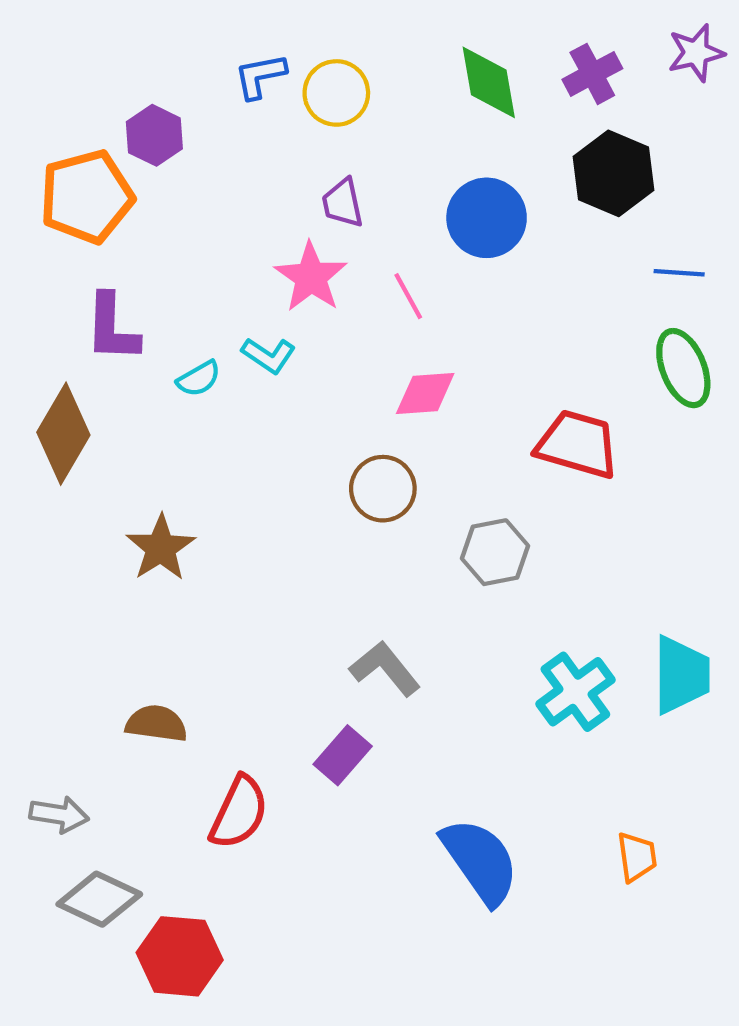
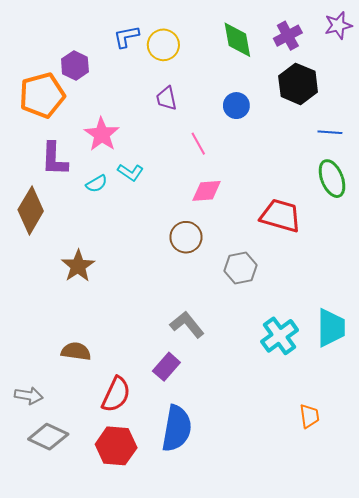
blue circle: (487, 218) -> (236, 106), size x0.7
pink star: (311, 277) -> (102, 134), moved
blue semicircle: (480, 861) -> (177, 428), moved, turned 45
red hexagon: (180, 956) -> (116, 446), moved

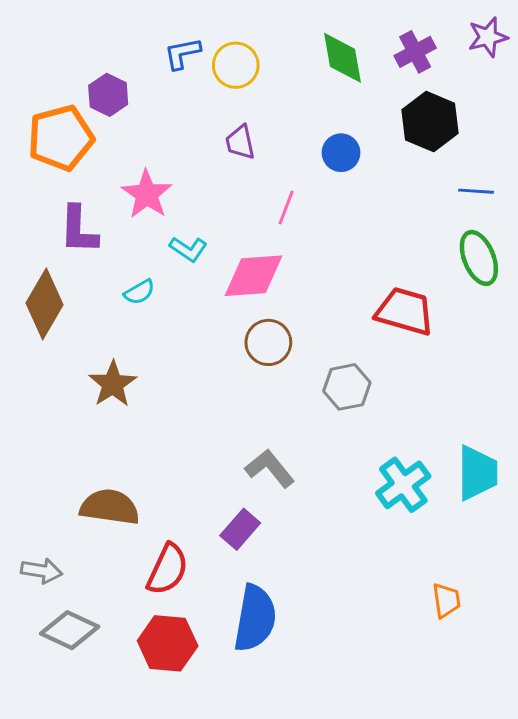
pink line: (198, 144) -> (286, 208), turned 50
cyan semicircle: (97, 184) -> (139, 292), moved
pink diamond: (207, 191) -> (254, 276), moved, size x1.4
brown semicircle: (76, 351) -> (110, 507), size x1.4

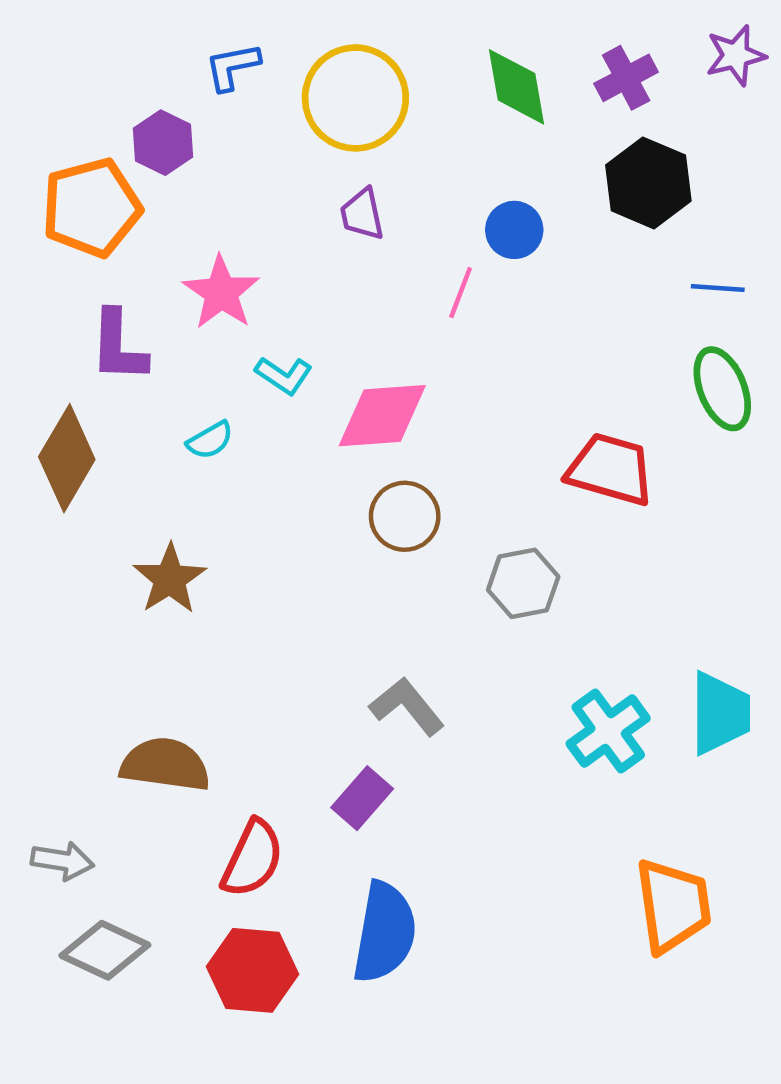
blue L-shape: (182, 53) -> (232, 67), moved
yellow circle: (236, 65) -> (355, 98), size x1.5
pink line: (286, 208) -> (461, 293), moved
orange trapezoid: (446, 600) -> (673, 906), size x1.8

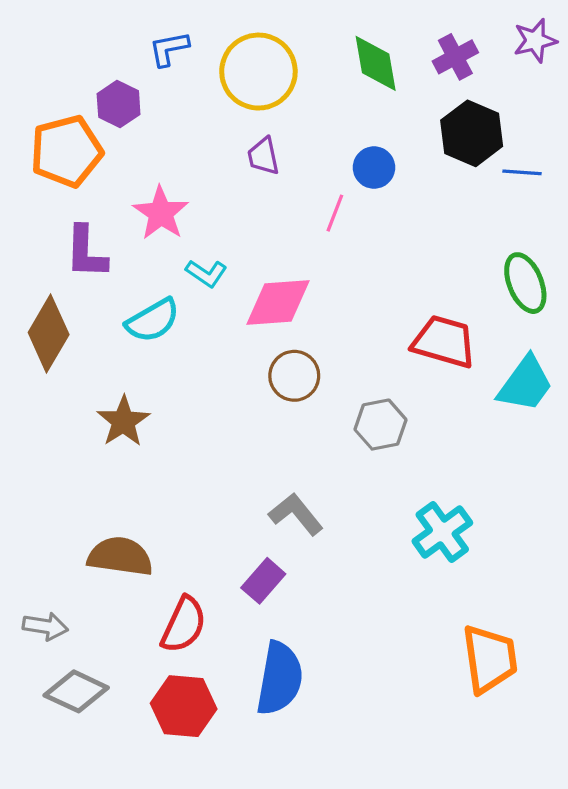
blue line: (718, 288) -> (522, 172), moved
cyan semicircle: (210, 440) -> (153, 320), size x1.6
cyan trapezoid: (720, 713) -> (525, 384), moved, turned 36

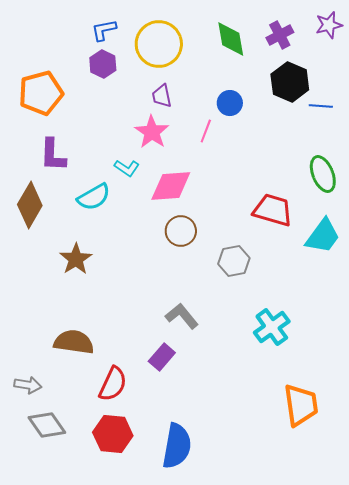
purple hexagon: (119, 104) -> (103, 64), moved
pink star: (161, 213) -> (152, 132), moved
blue semicircle: (280, 678) -> (177, 446), moved
gray diamond: (76, 691) -> (47, 425), turned 30

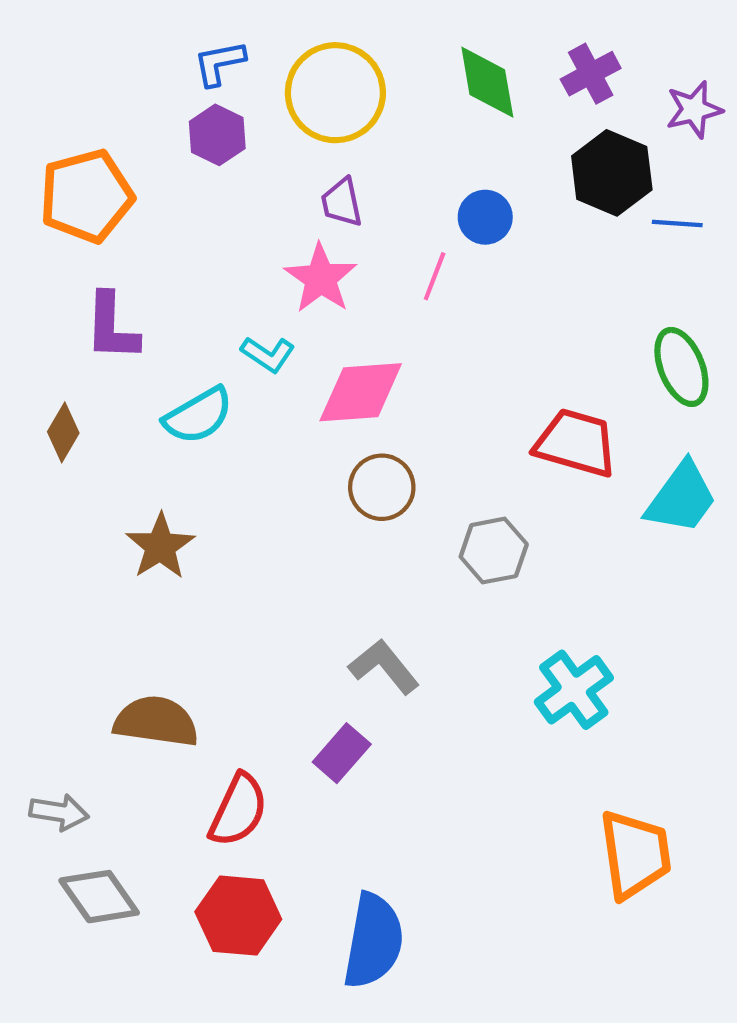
purple star: (329, 25) -> (694, 110), moved
brown diamond: (30, 205) -> (63, 432), size x0.6

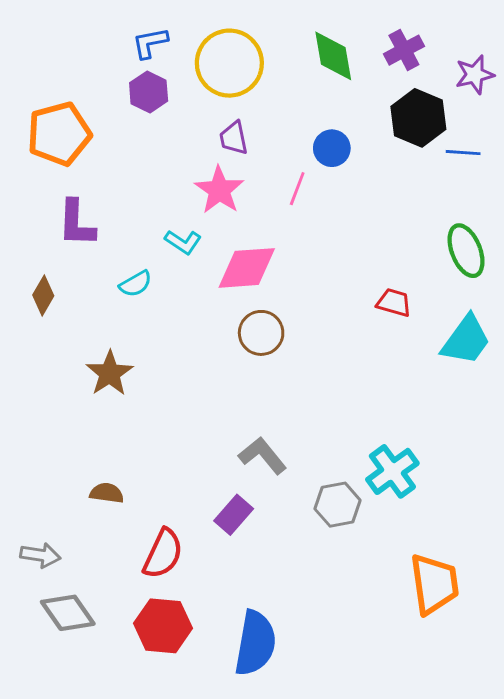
cyan semicircle: (198, 415) -> (136, 284), size x0.7
red trapezoid: (576, 443) -> (394, 303), size x0.6
gray hexagon: (494, 551) -> (338, 505), moved
brown semicircle: (156, 721) -> (107, 493), size x0.6

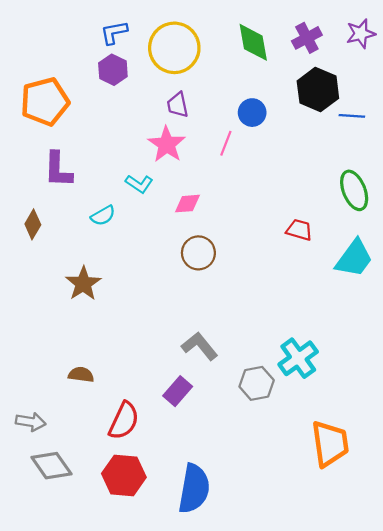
purple star: (475, 75) -> (361, 34), moved
pink diamond: (247, 268) -> (187, 204), size x0.6

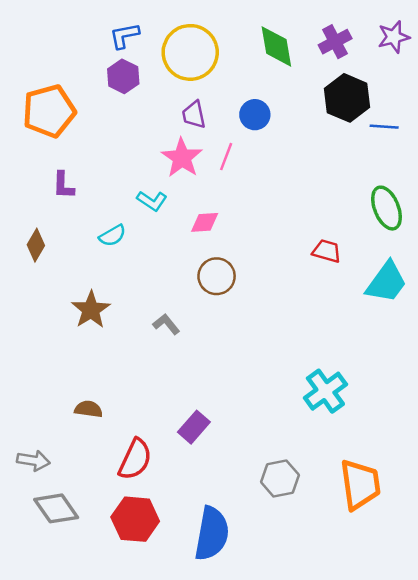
blue circle: (252, 113) -> (255, 115), moved
pink line: (226, 143) -> (226, 157), moved
purple L-shape: (58, 170) -> (63, 185), size x0.7
gray L-shape: (200, 346) -> (166, 324), moved, size x0.7
gray hexagon: (257, 383) -> (280, 478), moved

